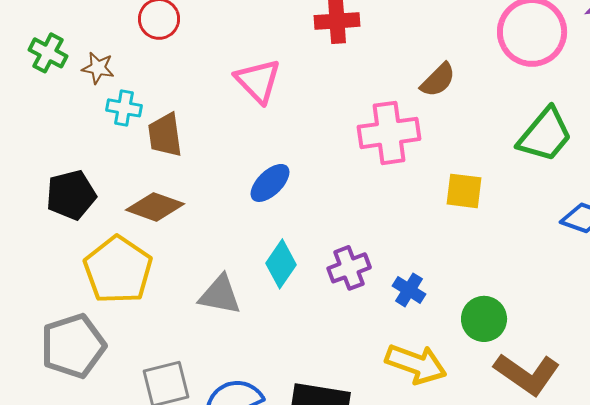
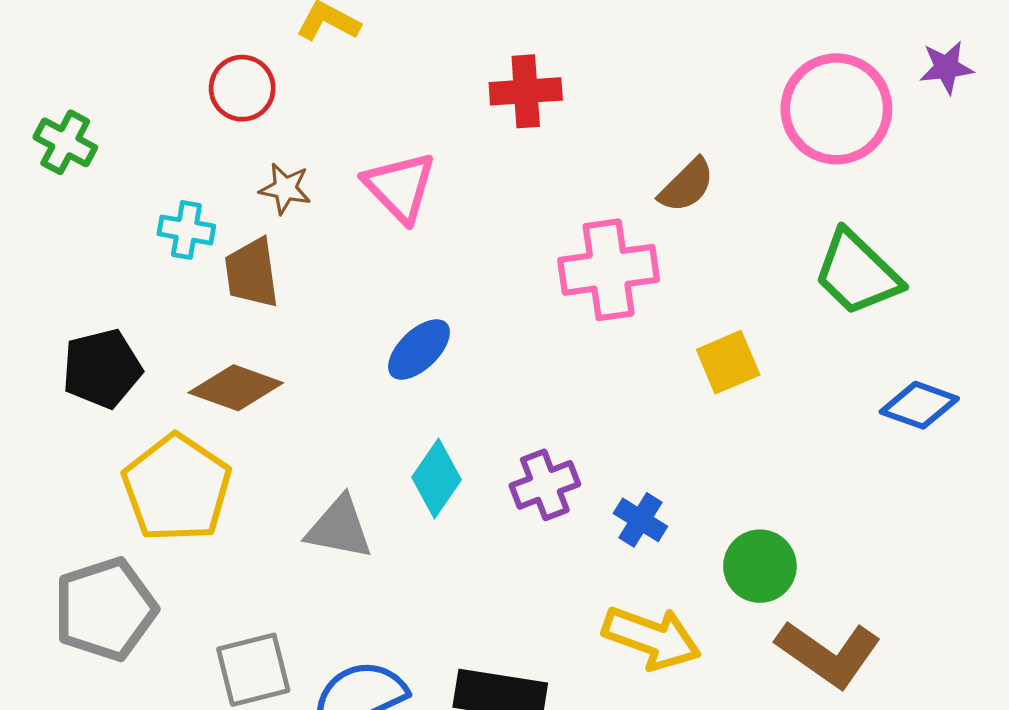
brown star: (98, 68) -> (285, 189), moved
green trapezoid: (545, 135) -> (857, 273), turned 94
yellow square: (464, 191) -> (728, 362), turned -30

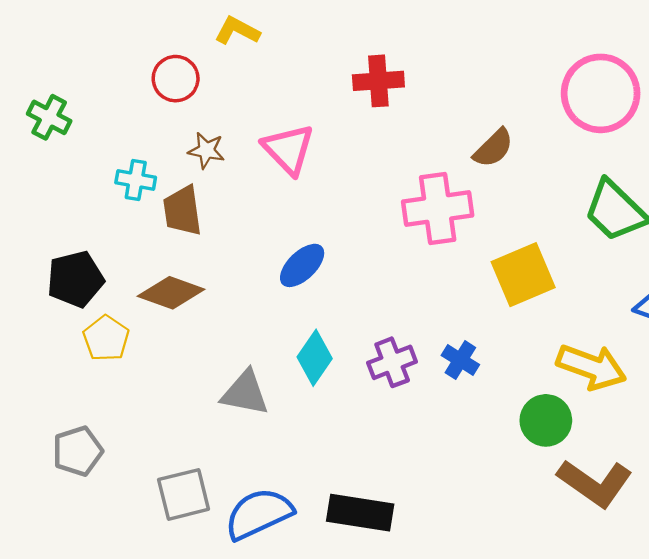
yellow square: (728, 362) -> (523, 275), size x1.4
yellow pentagon: (177, 488) -> (106, 338), moved, size x0.6
blue cross: (640, 520) -> (460, 360), moved
gray pentagon: (105, 609) -> (78, 451), size x0.7
yellow arrow: (652, 638) -> (591, 367), moved

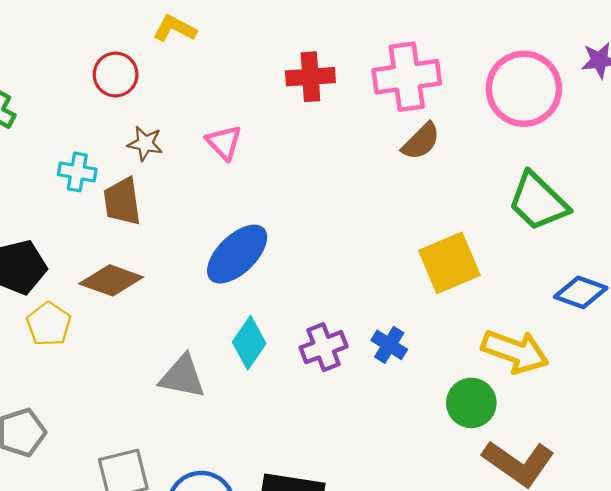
pink triangle: (288, 149) -> (224, 142), size x0.7
pink cross: (438, 208) -> (407, 77), moved
blue ellipse: (302, 265) -> (237, 254), size x1.4

